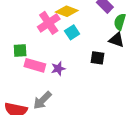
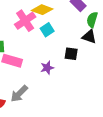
purple star: (58, 68) -> (47, 68), moved

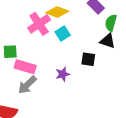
gray arrow: (19, 94) -> (27, 85), moved

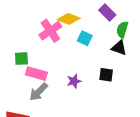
cyan square: (63, 33) -> (85, 38), moved, turned -32
black square: (88, 59) -> (106, 75), moved

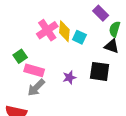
yellow diamond: (69, 19) -> (64, 31), moved, turned 75
green square: (21, 59) -> (20, 56), turned -32
black square: (106, 75) -> (100, 71), size x1.5

